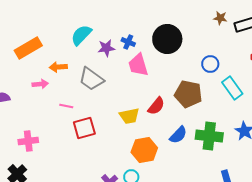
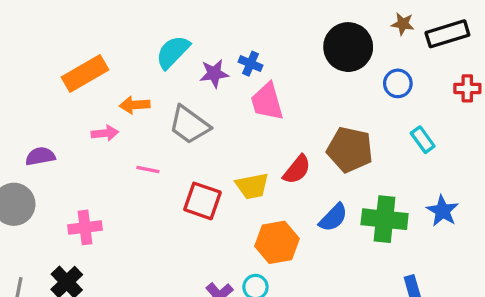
black circle: (167, 39) -> (348, 47), moved
blue circle: (210, 64) -> (398, 83), moved
cyan rectangle: (232, 88) -> (423, 140), size x0.7
red square: (84, 128) -> (203, 201), moved, turned 35

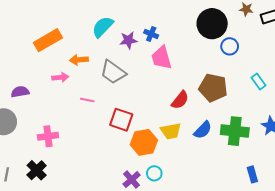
blue circle: (398, 83) -> (230, 46), moved
yellow trapezoid: (252, 186) -> (171, 131), moved
orange hexagon: (277, 242) -> (144, 142), moved

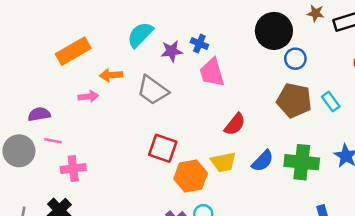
brown pentagon: (213, 88) -> (294, 100), moved
pink line: (87, 100) -> (53, 141), moved

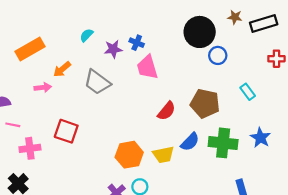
cyan semicircle: (140, 35) -> (86, 35), size x0.6
orange arrow: (111, 75) -> (62, 69), turned -36
brown pentagon: (294, 100) -> (205, 103), moved
red square: (163, 148) -> (66, 131), moved
yellow trapezoid: (223, 162) -> (163, 155), moved

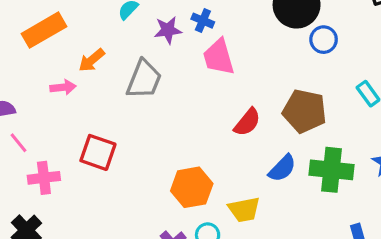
gray trapezoid: (97, 82) -> (144, 79), turned -104
pink line: (13, 125) -> (18, 143), turned 40
yellow trapezoid: (163, 155) -> (244, 210), moved

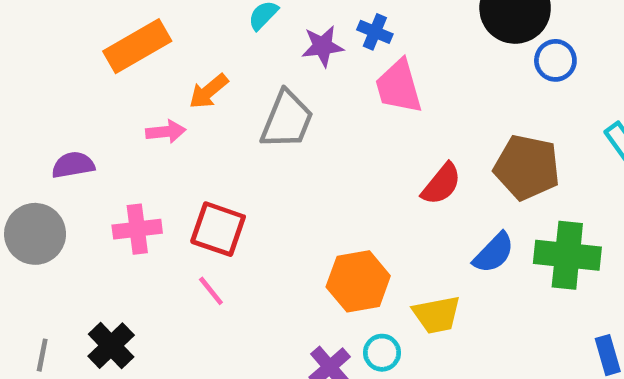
pink line: (18, 143) -> (211, 291), moved
pink cross: (44, 178) -> (137, 229), moved

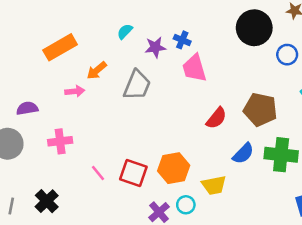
blue circle: (555, 60) -> (287, 55), moved
red square: (218, 229) -> (133, 173), moved

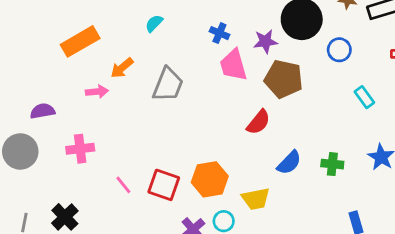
purple star: (155, 47) -> (265, 41), moved
brown pentagon: (260, 110) -> (284, 79), moved
green cross: (281, 155) -> (332, 164), size x0.6

